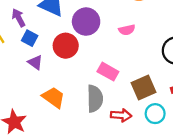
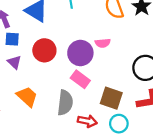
purple circle: (86, 22) -> (80, 53), moved
blue square: (30, 38) -> (12, 39), turned -32
brown square: (143, 87) -> (111, 98), turned 35

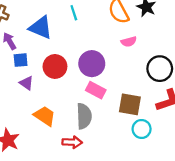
pink semicircle: (103, 43) -> (129, 42), moved
red arrow: (87, 121) -> (72, 142), moved

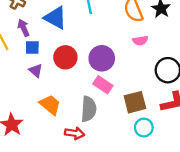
brown square: (130, 104) -> (135, 102), turned -30

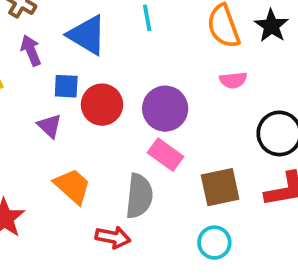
blue square: (32, 48) -> (66, 86), moved
cyan circle: (144, 128) -> (214, 243), moved

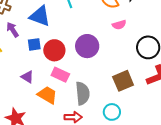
purple triangle: (49, 126) -> (27, 77), moved
pink rectangle: (166, 155) -> (60, 75), moved
cyan circle: (214, 243) -> (112, 112), moved

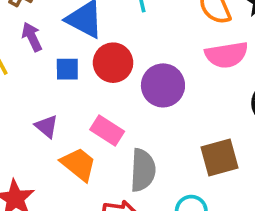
pink semicircle: (119, 25) -> (226, 55), size x1.6
red circle: (54, 50) -> (113, 63), moved

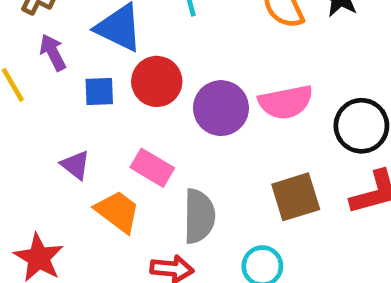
pink semicircle: (226, 55) -> (286, 102), moved

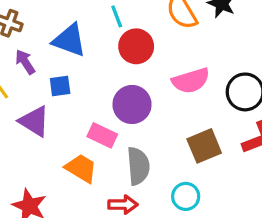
red circle: (157, 81) -> (136, 46), moved
purple circle: (221, 108) -> (132, 104), moved
purple triangle: (75, 165) -> (34, 121), moved, size x1.5

